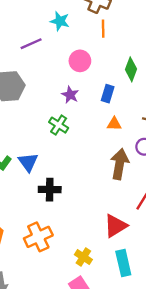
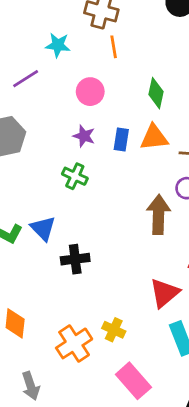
blue rectangle: (108, 94) -> (121, 140), moved
orange triangle: (114, 124) -> (154, 137), moved, size x1.5
orange cross: (38, 237) -> (74, 343), moved
yellow cross: (83, 257) -> (114, 330), moved

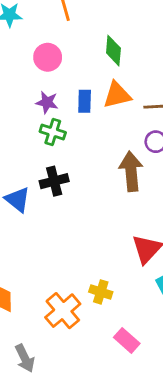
green cross: (75, 176) -> (53, 132), moved
black cross: (75, 259) -> (54, 181), moved
pink rectangle: (133, 381) -> (127, 340), size x0.7

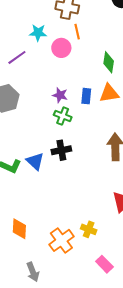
pink circle: (48, 57) -> (61, 48), moved

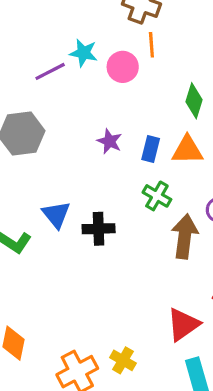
cyan star: (38, 33) -> (84, 53), moved
green cross: (63, 116) -> (157, 196), moved
blue triangle: (35, 161) -> (56, 215), moved

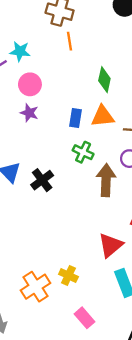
pink circle: (123, 67) -> (30, 84), moved
purple star: (109, 141) -> (29, 113), moved
black cross: (99, 229) -> (42, 180), turned -30

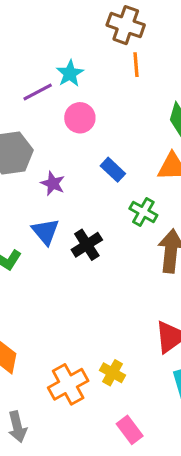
cyan star: (20, 51) -> (70, 73), turned 30
purple star: (29, 113) -> (53, 183), moved
blue rectangle: (75, 118) -> (113, 170), moved, turned -60

